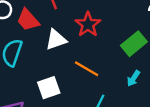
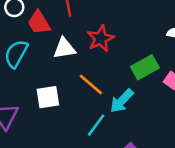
cyan arrow: (133, 78) -> (122, 101), moved, size x1.5

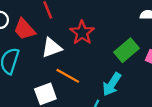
orange line: (91, 85) -> (68, 76), moved

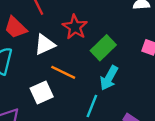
green rectangle: (126, 50) -> (103, 48), moved

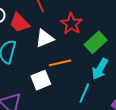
orange line: (63, 72) -> (60, 63), turned -40

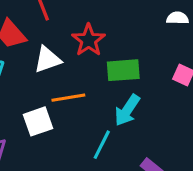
green rectangle: (96, 42) -> (123, 70), turned 35

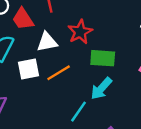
orange line: (68, 98) -> (59, 73), turned -30
white square: (38, 121) -> (29, 69), moved

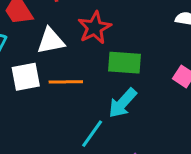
orange line: (59, 73) -> (66, 82), turned 30

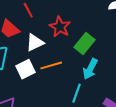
green rectangle: (125, 63) -> (84, 43), turned -40

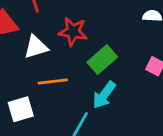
red star: (60, 27) -> (73, 32), turned -30
white square: (26, 69) -> (21, 109), moved

